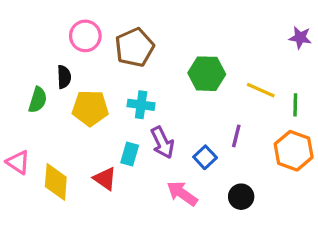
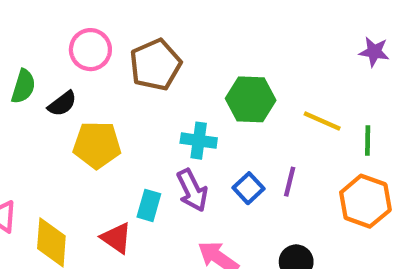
black semicircle: (64, 77) -> (62, 104), turned 55
green semicircle: (38, 100) -> (23, 86), moved
cyan cross: (141, 105) -> (199, 141), moved
blue square: (205, 157) -> (249, 188), moved

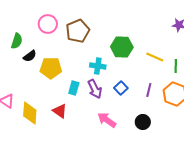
black semicircle: (62, 104) -> (30, 56), moved
purple line: (290, 182) -> (149, 90), moved
cyan rectangle: (149, 205) -> (74, 88), moved

